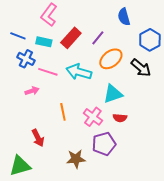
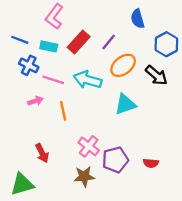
orange line: (63, 112) -> (63, 111), moved
pink cross: (93, 117) -> (89, 146), moved
red semicircle: (120, 118) -> (151, 163), moved

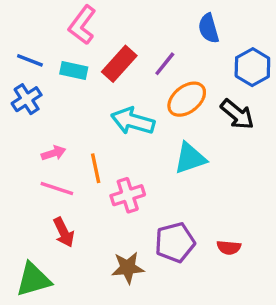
blue cross: (29, 65) -> (27, 99), moved, turned 30
pink line: (53, 80) -> (57, 188), moved
pink cross: (89, 146) -> (128, 195), moved, turned 35

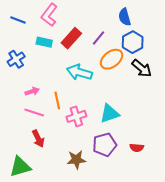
blue line: (30, 60) -> (18, 20), moved
blue hexagon: (252, 67) -> (133, 42), moved
cyan triangle: (190, 158) -> (110, 113), moved

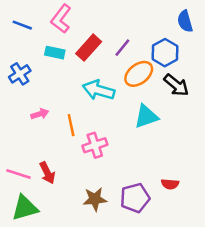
blue semicircle: (125, 17) -> (185, 21), moved
pink line: (34, 112) -> (18, 174), moved
cyan triangle: (110, 113) -> (146, 116), moved
purple pentagon: (105, 145) -> (135, 198), moved

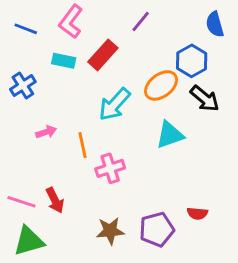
purple line: (122, 48) -> (141, 22), moved
cyan arrow: (99, 90) -> (114, 104), turned -64

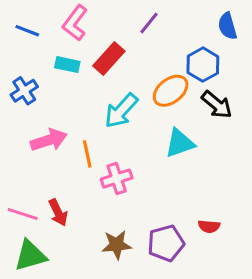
pink arrow: (46, 132) -> (49, 140), size x1.6

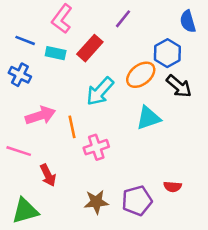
blue line: (27, 31) -> (25, 40), moved
blue cross: (24, 91) -> (20, 75), turned -30
pink line: (23, 214) -> (19, 151), moved

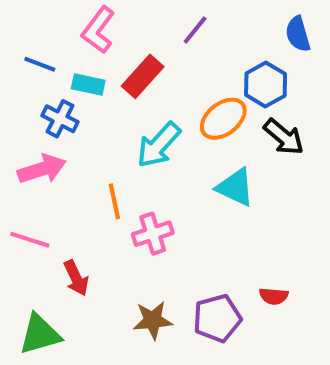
blue cross: (20, 75) -> (60, 119), moved
pink arrow: (40, 115) -> (42, 169), moved
cyan triangle: (148, 118) -> (235, 187), turned 44

